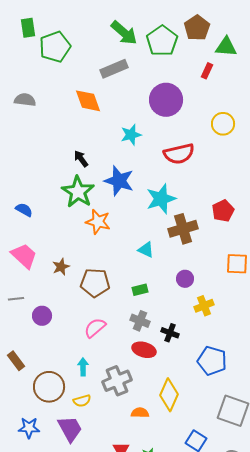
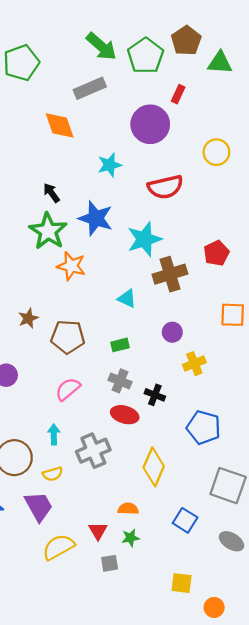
red rectangle: (207, 71) -> (178, 94), moved
orange semicircle: (140, 413) -> (128, 509), moved

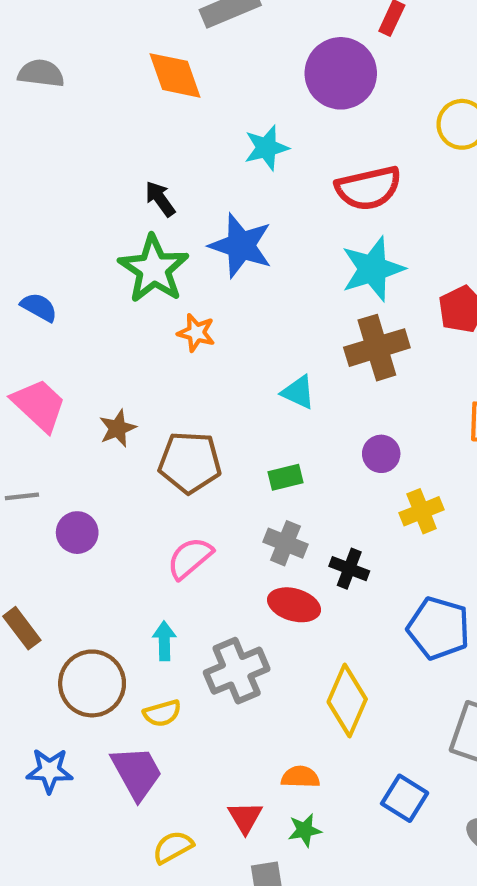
cyan star: (144, 239) -> (373, 269), moved
orange star: (71, 266) -> (196, 333), size x0.7
yellow semicircle: (58, 547) -> (173, 847), size x0.7

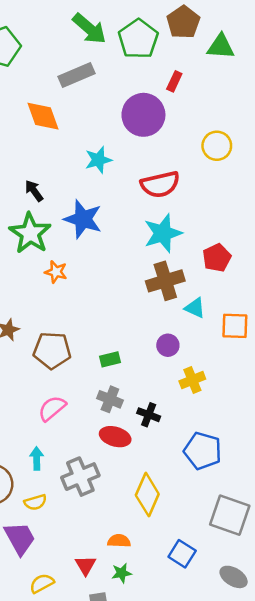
cyan triangle: (298, 392) -> (195, 308), moved

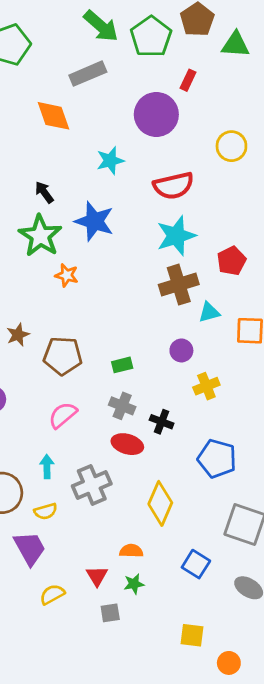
cyan triangle: (195, 308) -> (209, 312), turned -40

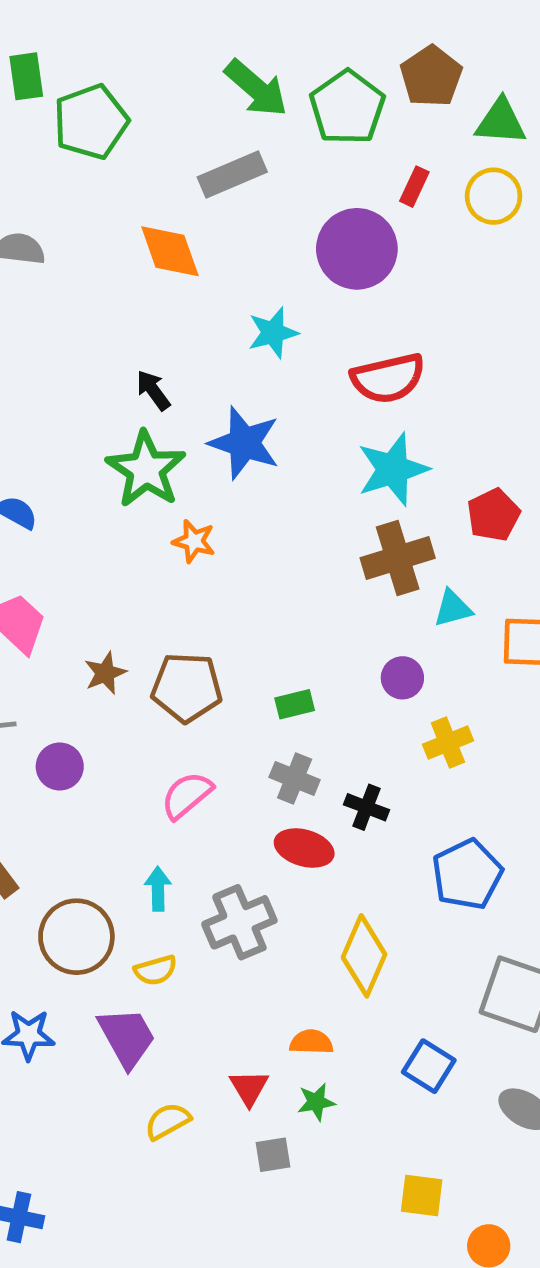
yellow circle: (231, 146) -> (493, 196), moved
brown star: (18, 335) -> (105, 673), moved
blue pentagon: (217, 459) -> (467, 874), turned 30

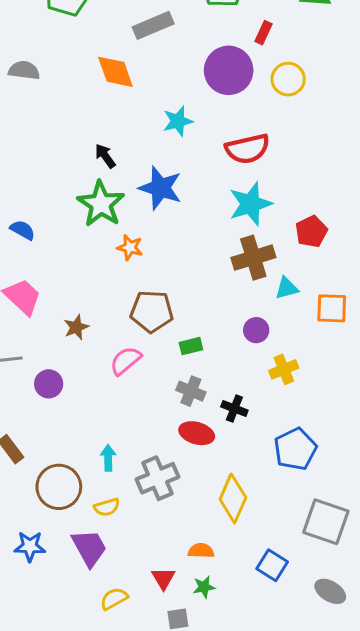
yellow circle: (493, 196) -> (288, 79), moved
brown pentagon: (187, 687) -> (152, 311), moved
pink semicircle: (187, 795) -> (126, 361), moved

